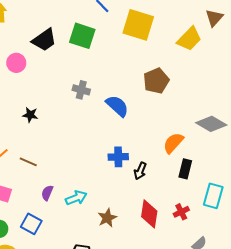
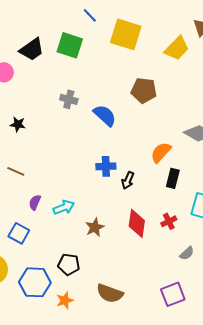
brown pentagon: (156, 81) -> (144, 90), turned 30

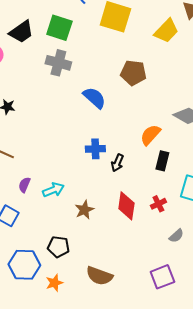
gray cross: (69, 99) -> (58, 63), moved, size x1.4

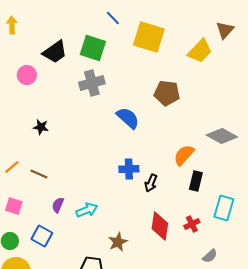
gray cross: (58, 63) -> (92, 83), turned -30
brown star: (84, 210) -> (118, 242), moved

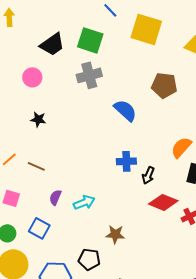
pink circle: (27, 75) -> (32, 77), moved
red diamond: (160, 226) -> (163, 202), moved, turned -76
brown star: (118, 242) -> (115, 234), turned 30

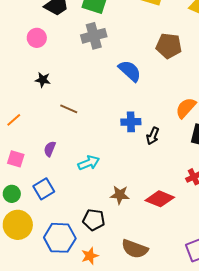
brown line: (36, 166) -> (69, 109), moved
purple semicircle: (55, 197) -> (50, 149), moved
red diamond: (163, 202) -> (160, 199), moved
blue square: (39, 228) -> (44, 189), turned 30

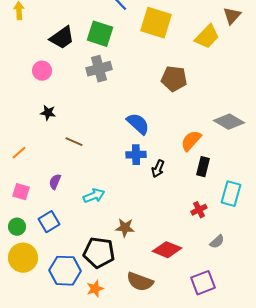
blue semicircle: (130, 71) -> (138, 124), moved
red diamond: (160, 199) -> (167, 250), moved
black pentagon: (94, 220) -> (99, 253), size x1.4

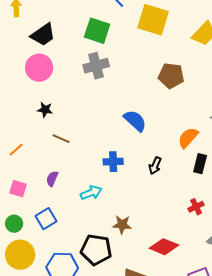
black trapezoid: (62, 38) -> (43, 35), moved
pink circle: (42, 71) -> (39, 68), size x1.4
brown line: (74, 142) -> (61, 139), moved
blue cross: (136, 155) -> (113, 162), moved

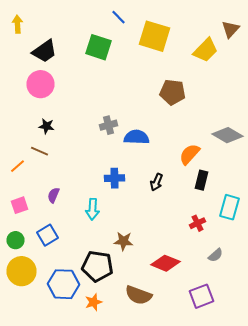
gray cross: (96, 66) -> (108, 125), moved, size x0.7
blue semicircle: (135, 121) -> (136, 137), turned -40
brown line: (61, 139) -> (40, 151), moved
pink square: (18, 189) -> (20, 205), turned -36
cyan arrow: (91, 193) -> (92, 209), turned 115

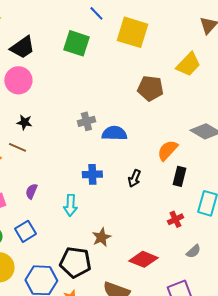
yellow trapezoid: (206, 50) -> (188, 64), moved
brown star: (124, 241) -> (101, 237), turned -30

